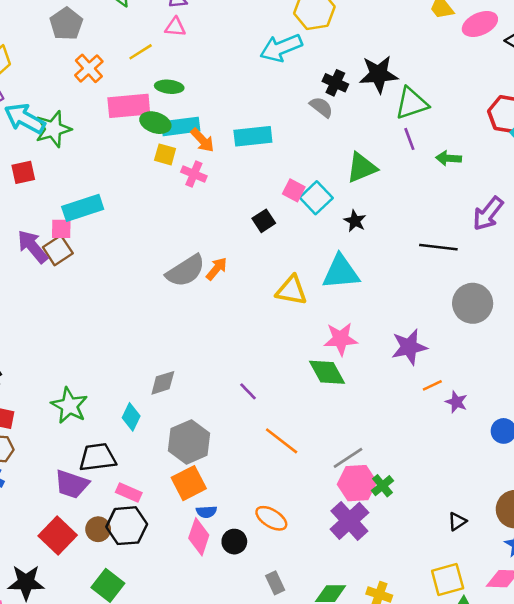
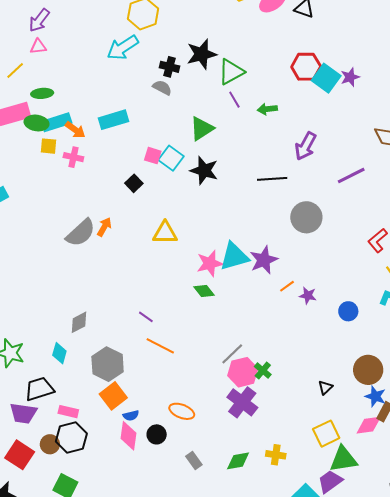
black star: (355, 221) -> (204, 170), size x1.6
cyan triangle: (341, 272) -> (234, 256), moved
green diamond: (327, 372) -> (204, 291), size x0.7
orange line: (282, 441) -> (160, 346), moved

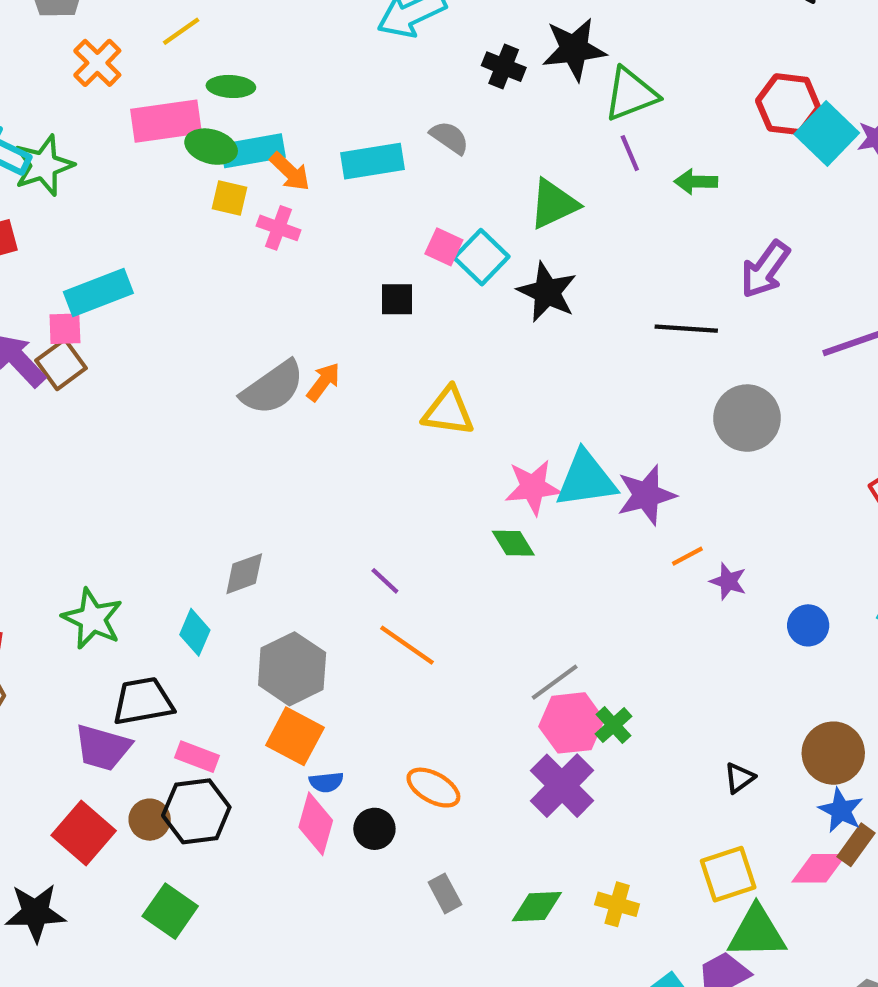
gray semicircle: (162, 88) -> (450, 138), moved
black square: (134, 183) -> (397, 299), turned 36
orange square: (113, 396) -> (295, 736), turned -32

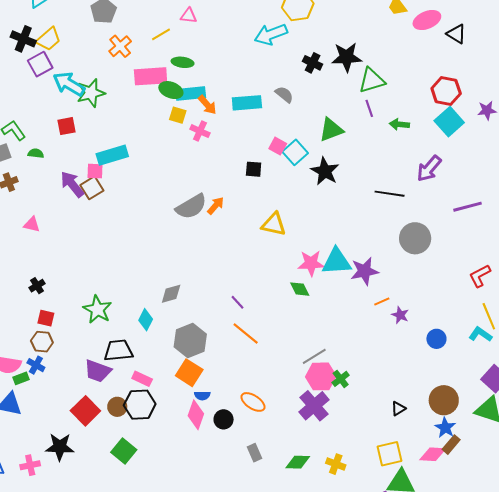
cyan square: (827, 134) -> (449, 122), moved

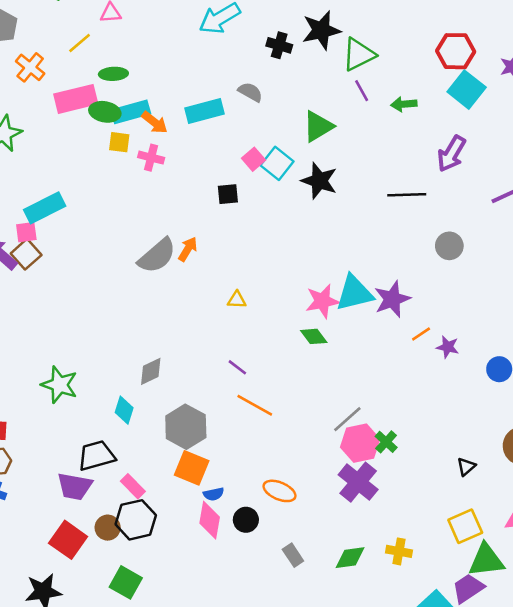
pink square: (278, 146) -> (253, 159), turned 30
yellow triangle: (274, 224) -> (237, 300), moved, size x0.6
gray circle: (415, 238) -> (449, 246), size x0.7
green star: (97, 309) -> (59, 385), moved
pink rectangle: (142, 379) -> (133, 486), turned 30

